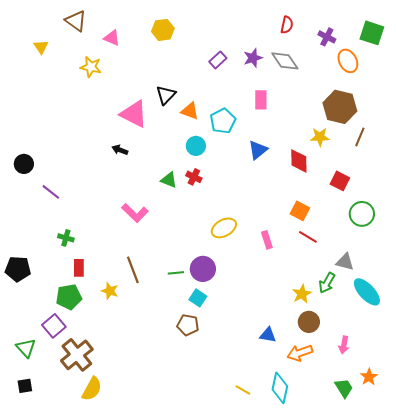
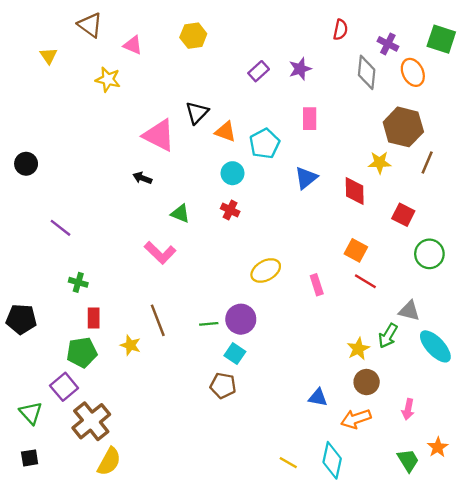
gray diamond: (285, 61) -> (367, 72), moved, turned 40
black circle: (24, 164) -> (26, 164), moved
green triangle: (169, 180) -> (180, 214), moved

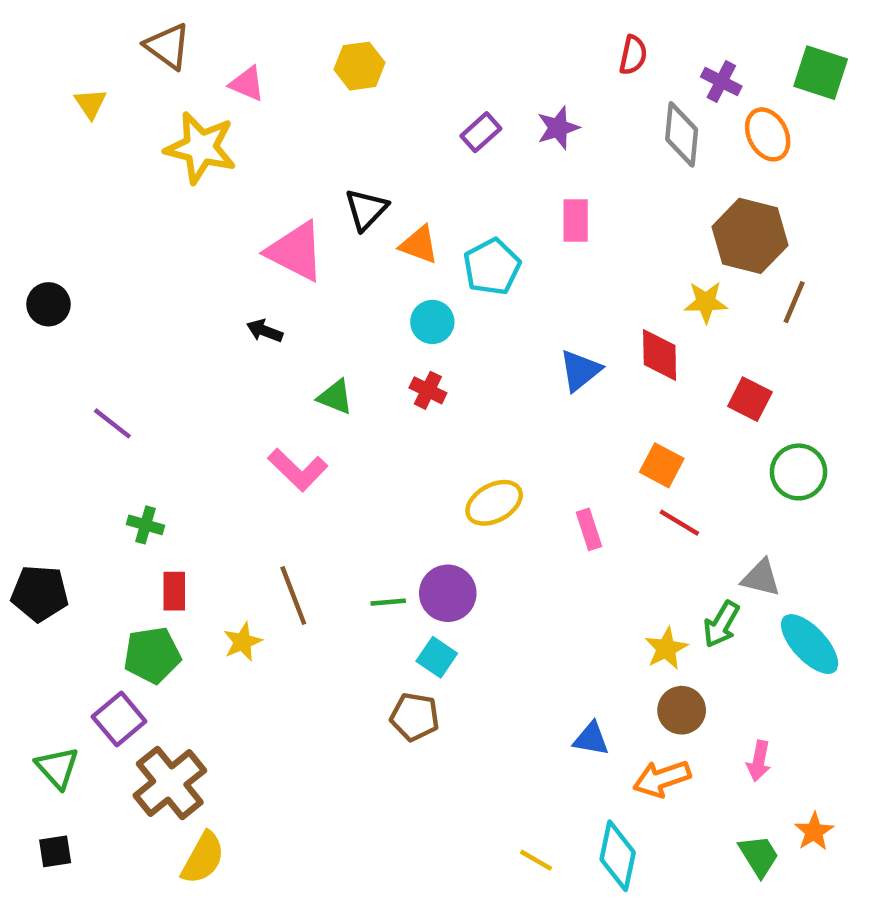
yellow star: (108, 79) -> (201, 148), size x1.5
blue triangle: (306, 178) -> (580, 370), moved
yellow star: (130, 345) -> (243, 642), turned 30

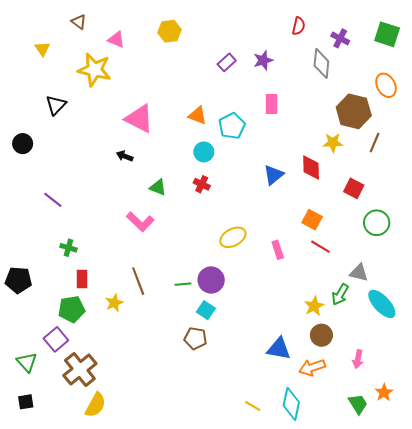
brown triangle: (168, 46) -> (79, 22), size x0.7
orange ellipse: (768, 134) -> (386, 85), moved
black triangle: (366, 209) -> (56, 105), moved
blue triangle: (591, 739) -> (279, 349), size x1.4

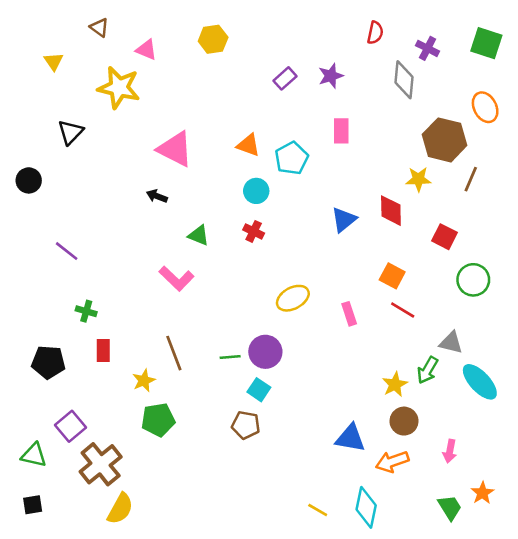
black pentagon: (18, 280) -> (48, 362), moved
green pentagon: (72, 309) -> (158, 420), moved
green triangle: (27, 362) -> (34, 455), turned -35

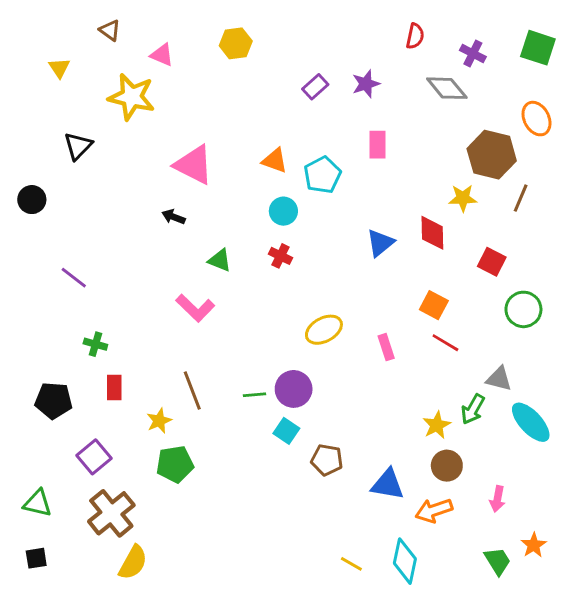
gray diamond: (404, 80) -> (447, 88), turned -45
brown pentagon: (246, 425) -> (327, 460), moved
purple square: (71, 426) -> (94, 457), moved

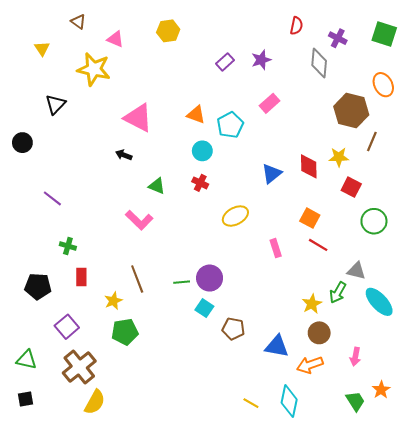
gray diamond: (447, 88) -> (319, 63), turned 44
pink rectangle: (377, 145) -> (270, 103), turned 48
yellow star: (463, 198) -> (339, 157), moved
yellow ellipse: (324, 330) -> (235, 216), moved

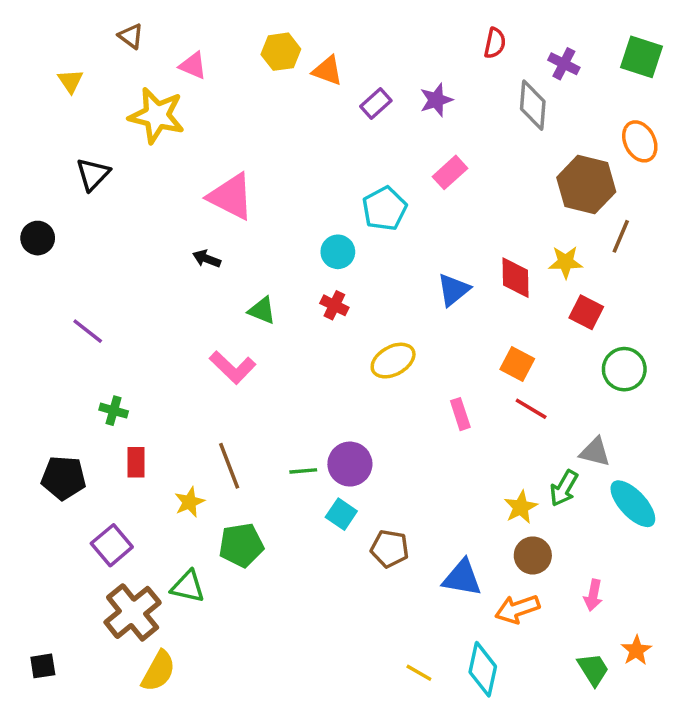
orange triangle: (196, 115) -> (327, 71), moved
green pentagon: (125, 332) -> (241, 545), moved
green triangle: (27, 360) -> (188, 587), moved

